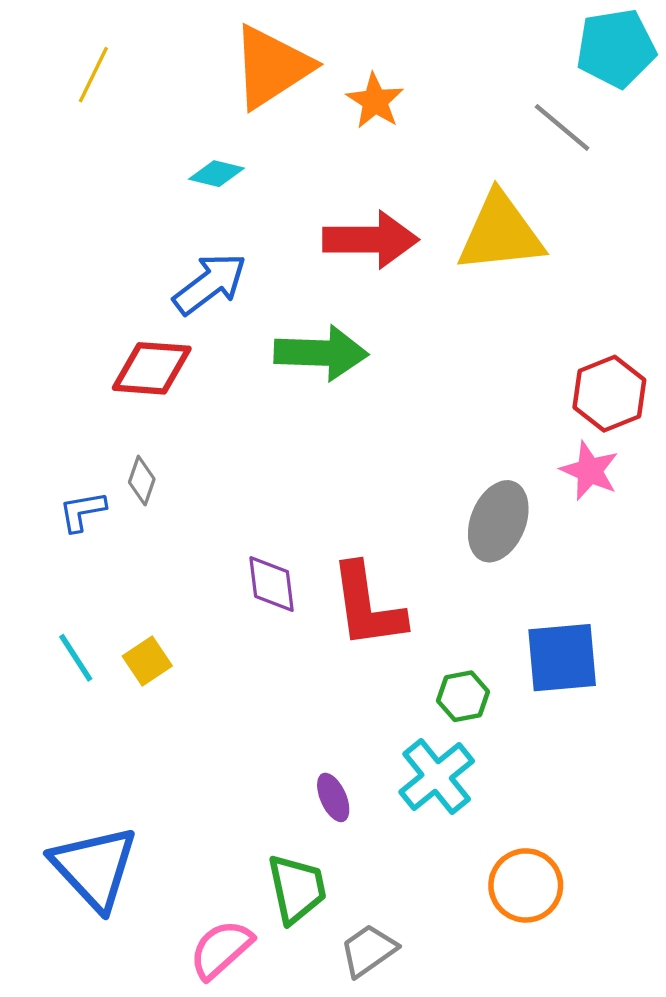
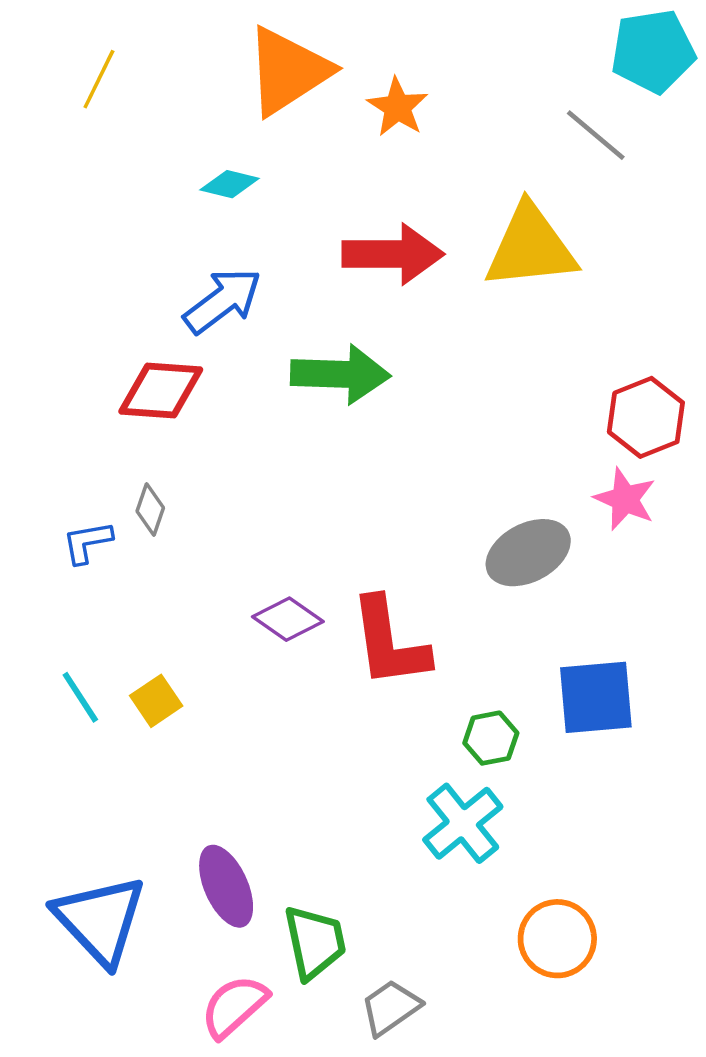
gray ellipse: (498, 521) -> (528, 553), turned 40
purple diamond: (272, 584) -> (288, 619), turned -48
purple ellipse: (333, 797) -> (226, 886), moved, size x1.6

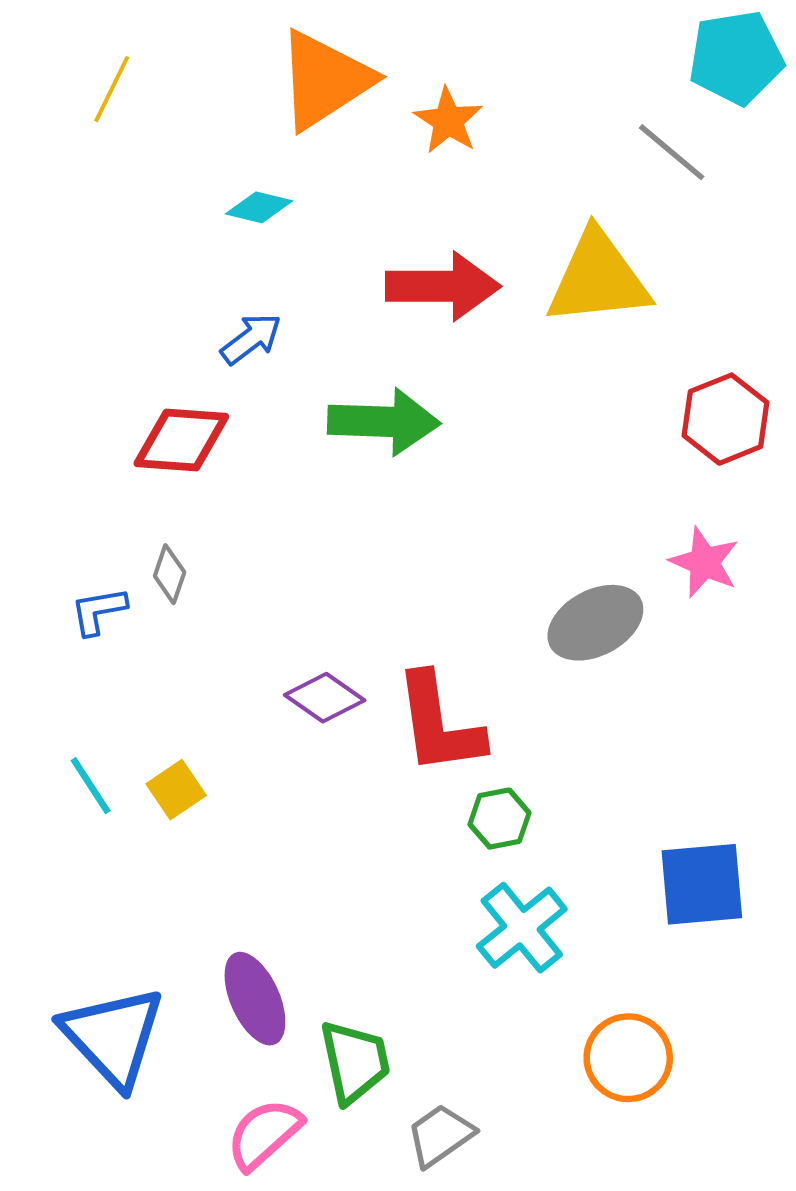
blue arrow: (223, 301) -> (251, 339), size x0.7
red hexagon: (646, 417) -> (725, 419), moved
blue square: (596, 697) -> (702, 884), moved
green hexagon: (491, 738) -> (499, 819), moved

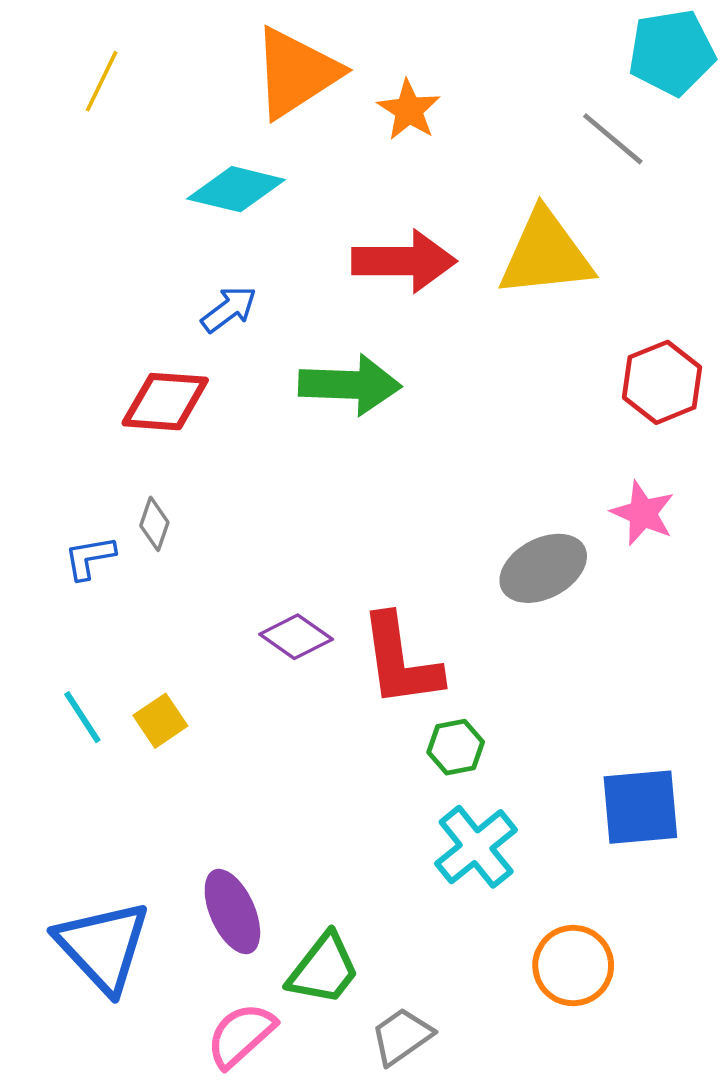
cyan diamond: (259, 207) -> (236, 189), size x1.6
green trapezoid: (355, 1062) -> (324, 969), turned 50

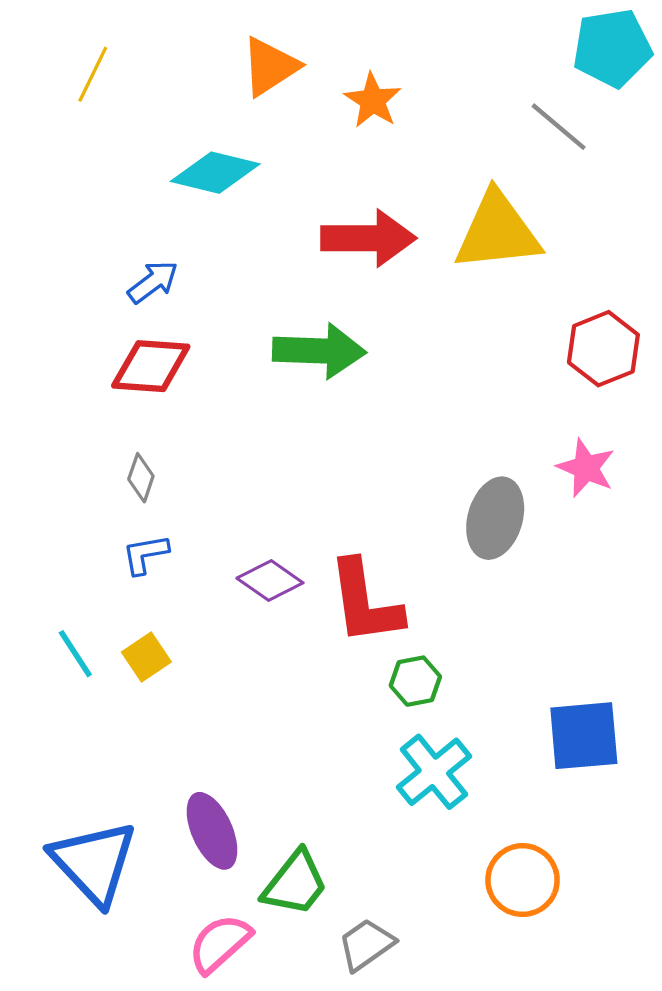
orange triangle: (296, 73) -> (270, 67), size x0.7
blue arrow: (229, 309) -> (153, 282), moved
blue L-shape: (90, 558) -> (145, 554), moved
gray ellipse: (543, 568) -> (495, 518), turned -46

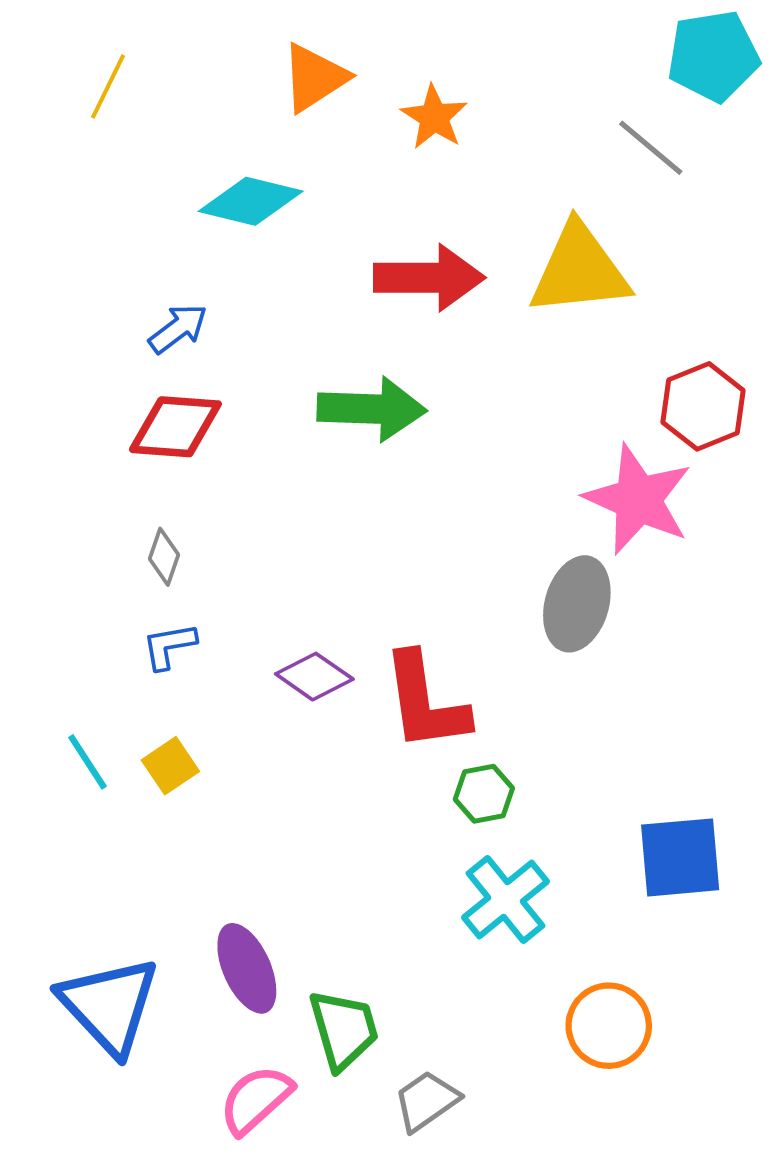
pink star: (586, 468) -> (638, 499), moved, size x1.6
green trapezoid: (295, 883) -> (344, 1030), turned -54

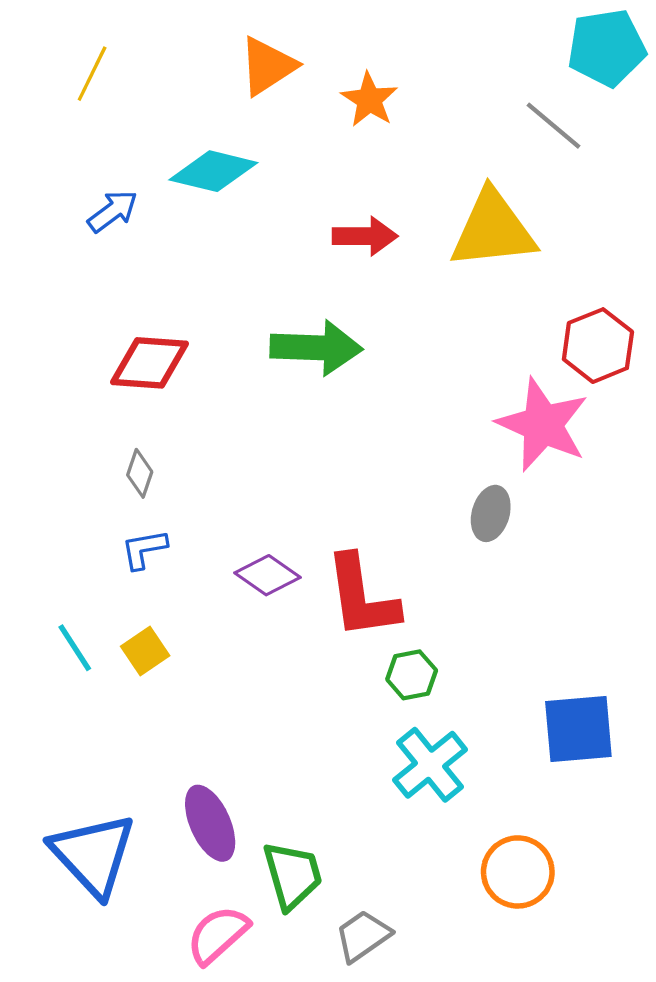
red arrow: (429, 278) -> (365, 236), size x0.7
blue arrow: (178, 329) -> (113, 211), moved
gray ellipse: (577, 604) -> (491, 513), size x0.7

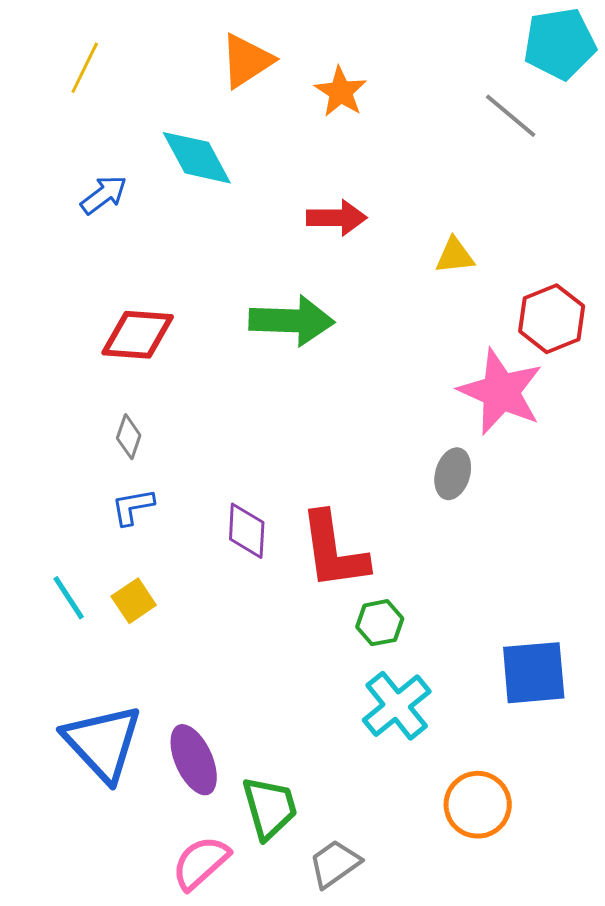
cyan diamond: (213, 171) -> (197, 158), turned 48
yellow triangle: (493, 230) -> (455, 256), moved, size x0.5
purple diamond: (268, 575) -> (247, 531), turned 58
blue triangle: (93, 855) -> (103, 743), moved

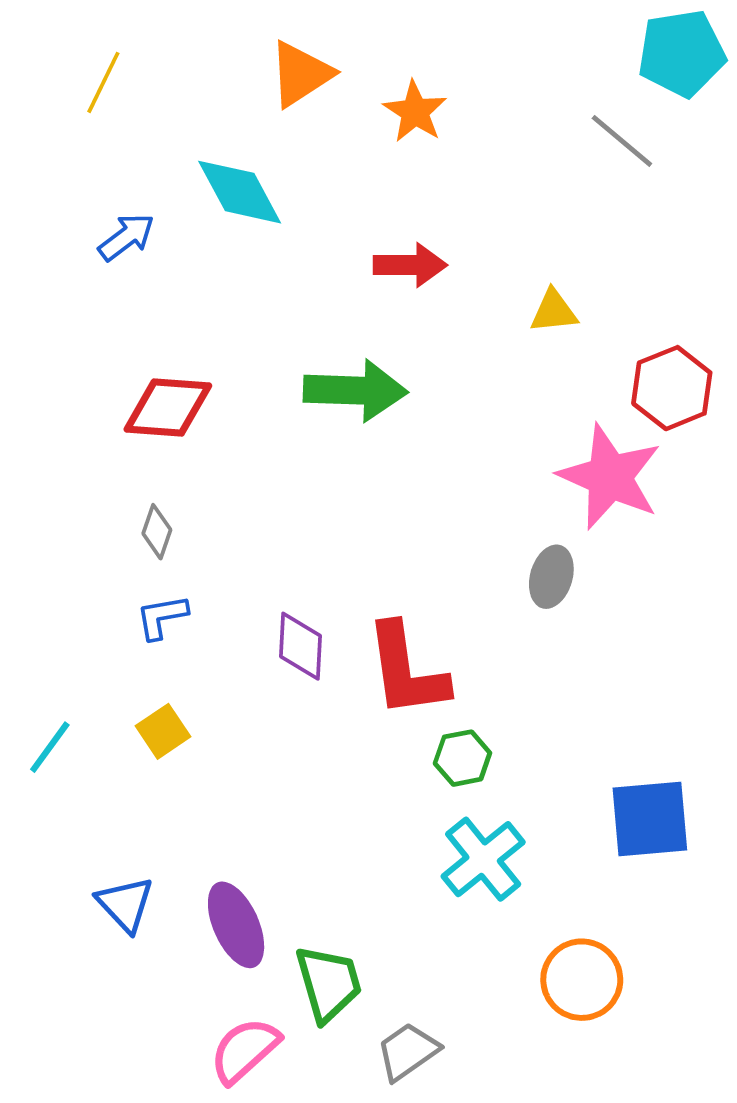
cyan line: (69, 598) -> (50, 747), moved, turned 69
blue triangle: (103, 743) -> (125, 904), size x0.6

